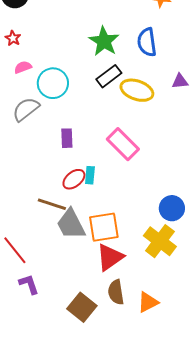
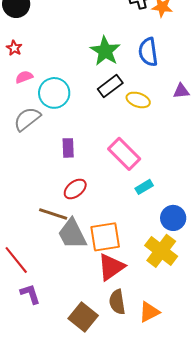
yellow ellipse: (137, 90) -> (138, 100), size x0.7
cyan rectangle: (90, 175) -> (144, 187), moved, turned 54

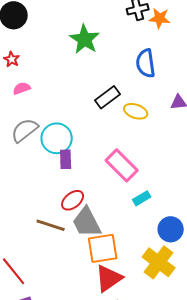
green star: (105, 51) -> (85, 39), moved
cyan circle: (54, 93) -> (57, 138), moved
gray trapezoid: (72, 234) -> (87, 222), moved

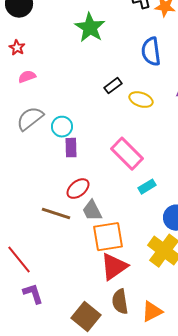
black rectangle: (108, 97) -> (113, 86), size x0.7
cyan circle: (57, 138) -> (62, 127), size x0.7
gray trapezoid: (87, 222) -> (92, 211), size x0.7

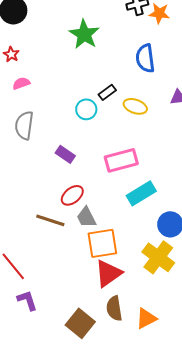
gray semicircle: (30, 119) -> (24, 125), turned -44
cyan circle: (62, 127) -> (86, 109), moved
purple rectangle: (71, 148) -> (65, 154), turned -54
pink rectangle: (127, 154) -> (121, 160), turned -60
cyan rectangle: (147, 187) -> (141, 193), size x1.6

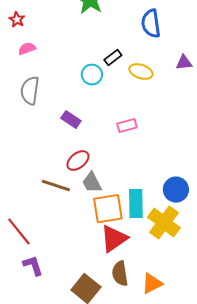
pink rectangle: (121, 160) -> (127, 126), size x0.6
cyan rectangle: (141, 193) -> (136, 204), moved, turned -60

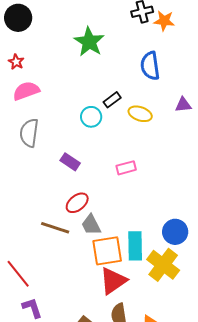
pink semicircle: (27, 49) -> (26, 91), size x1.5

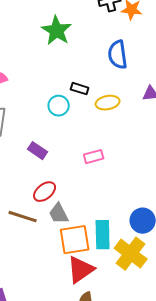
black rectangle: (112, 100) -> (80, 89), turned 54
yellow ellipse: (140, 114) -> (108, 103), turned -30

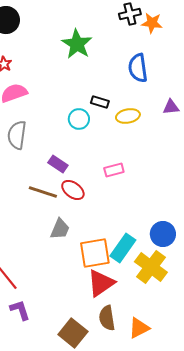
red ellipse: (45, 192) -> (73, 190), moved, turned 75
gray trapezoid: (59, 214) -> (60, 229), moved, turned -130
brown line: (23, 217) -> (43, 192), moved
cyan rectangle: (103, 235) -> (123, 248), turned 36

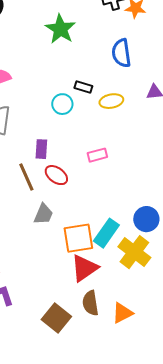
purple rectangle: (58, 164) -> (41, 149), turned 60
brown line: (43, 192) -> (26, 177), turned 48

